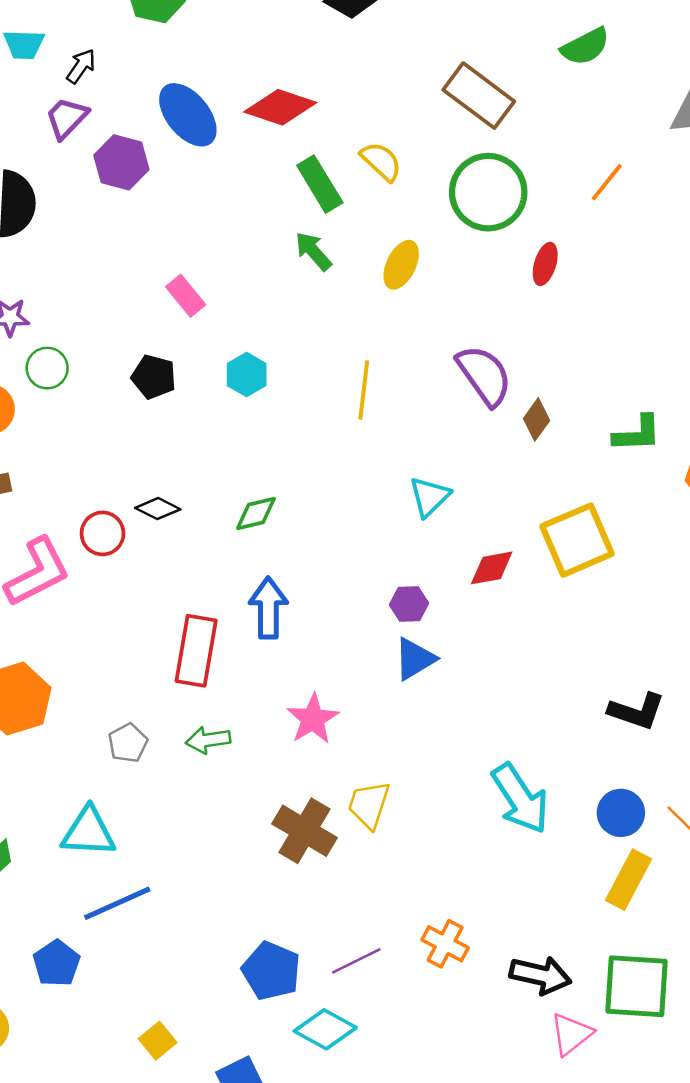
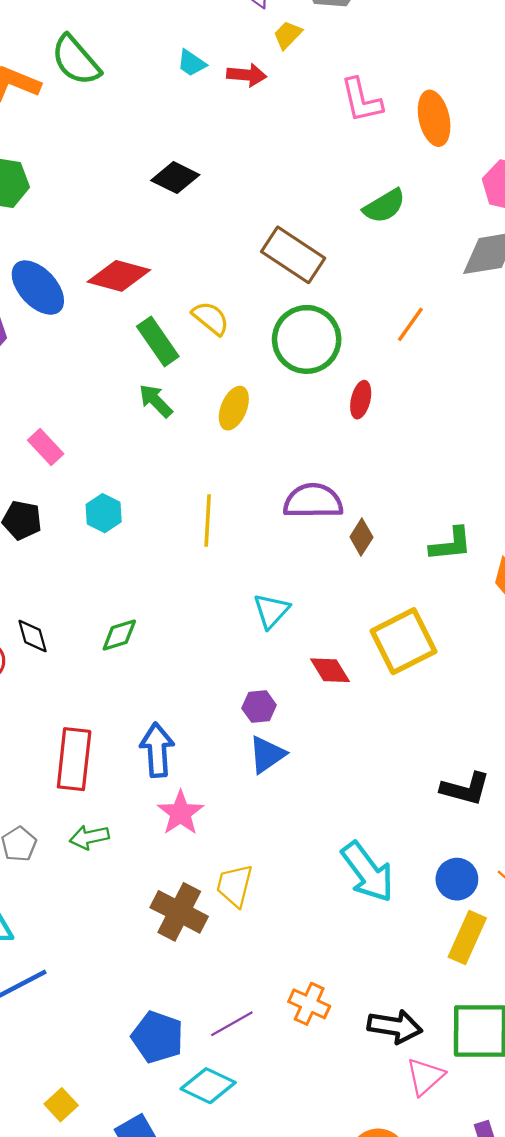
purple semicircle: (484, 375) -> (313, 501), turned -52
black diamond: (158, 509) -> (33, 636), turned 51
red diamond: (492, 568) -> (330, 670), turned 72
blue arrow: (268, 608) -> (157, 750), moved

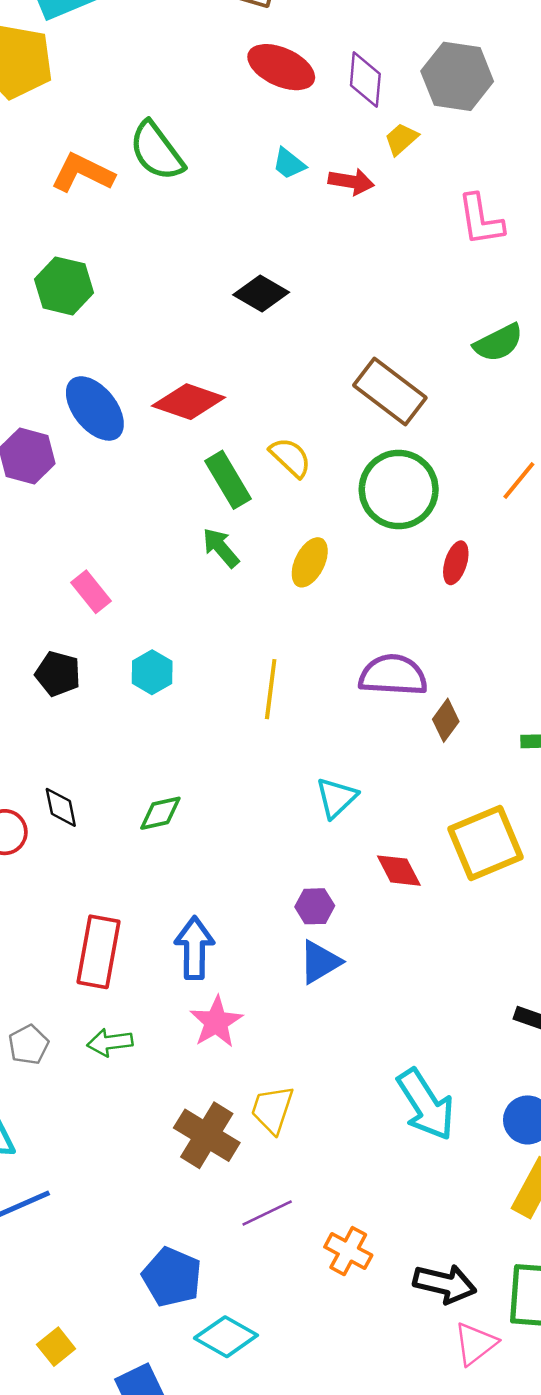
purple line: (232, 1024) -> (267, 1213), moved

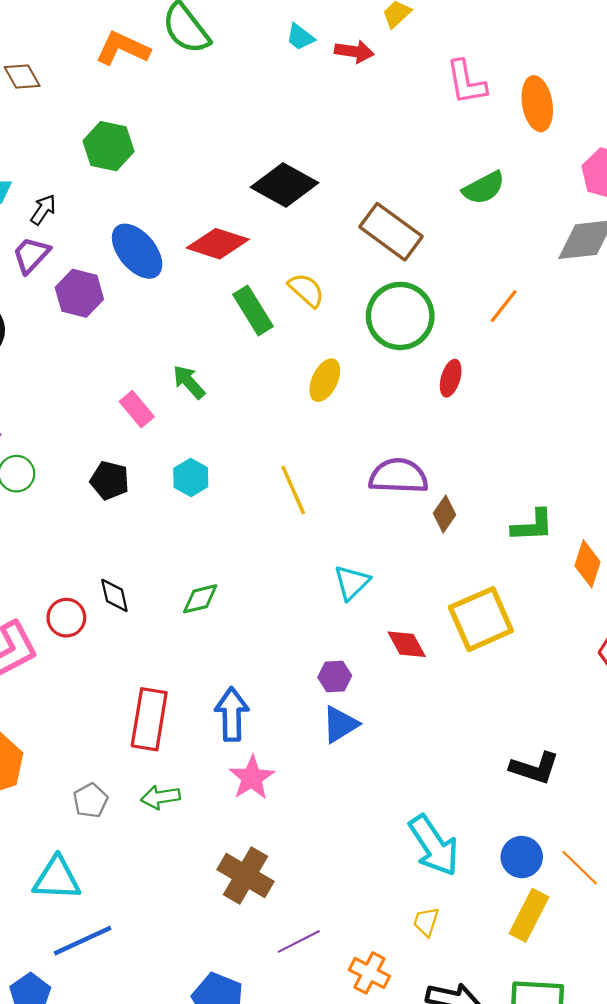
black diamond: (261, 293) -> (285, 185), moved, size x1.4
green arrow: (221, 548) -> (189, 382), moved
yellow line: (271, 689) -> (293, 490), turned -30
yellow trapezoid: (272, 1109) -> (426, 922), moved, size x0.7

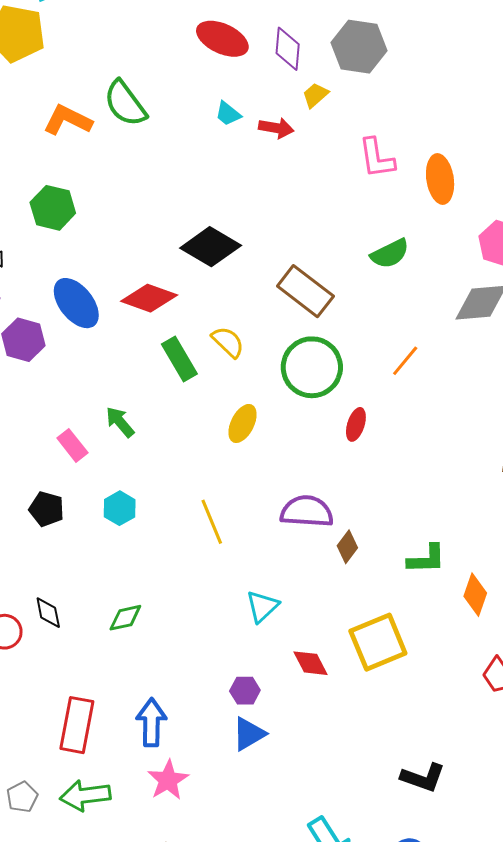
green arrow: (160, 797) -> (85, 795), size x1.4

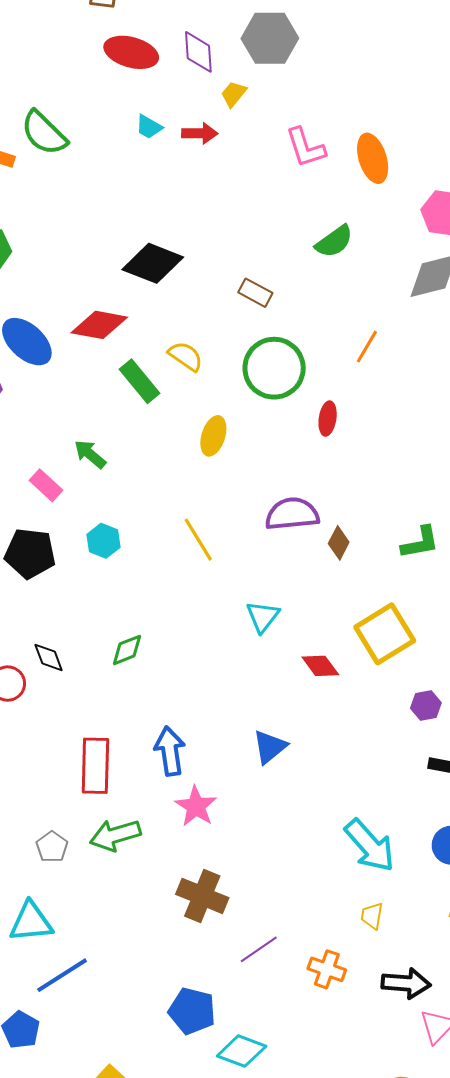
brown rectangle: (305, 291) -> (255, 293), size x0.6
black pentagon: (46, 509) -> (30, 553), size x1.4
purple hexagon: (245, 691) -> (426, 705), moved

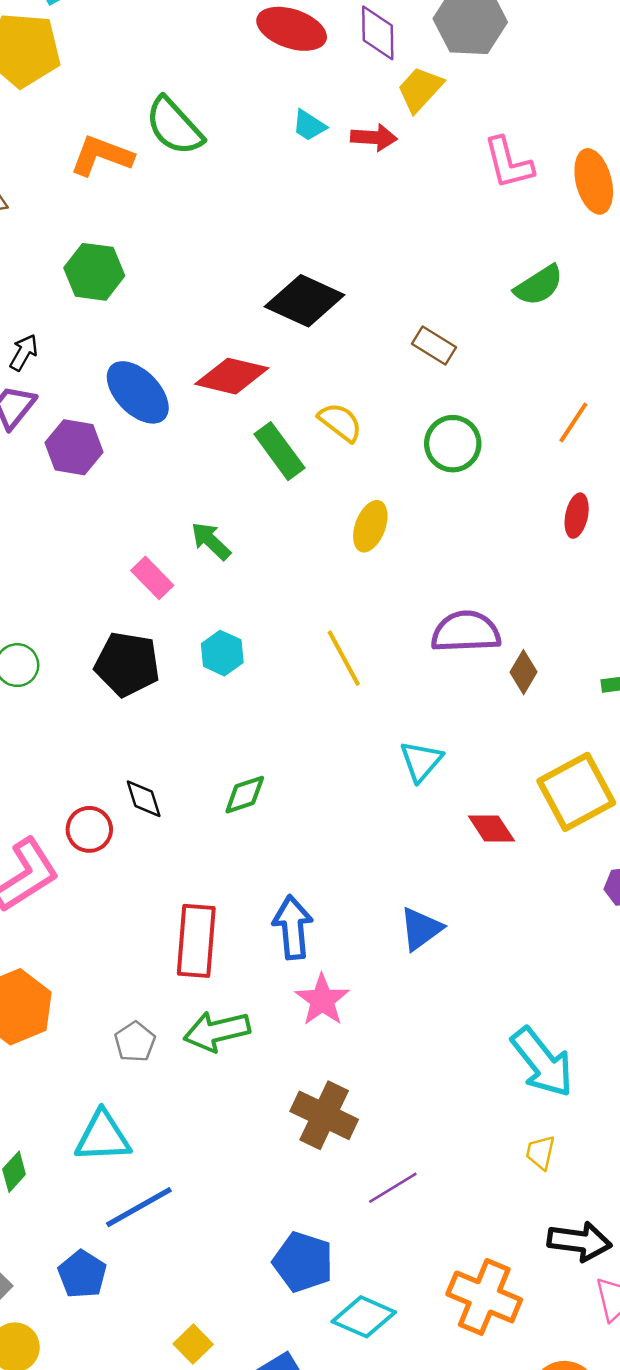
yellow trapezoid: (234, 94) -> (420, 89), size x1.4
green circle: (274, 368) -> (453, 444), size x0.7
red ellipse: (328, 419) -> (577, 516), moved
orange cross: (327, 969) -> (484, 1297), moved, size x1.5

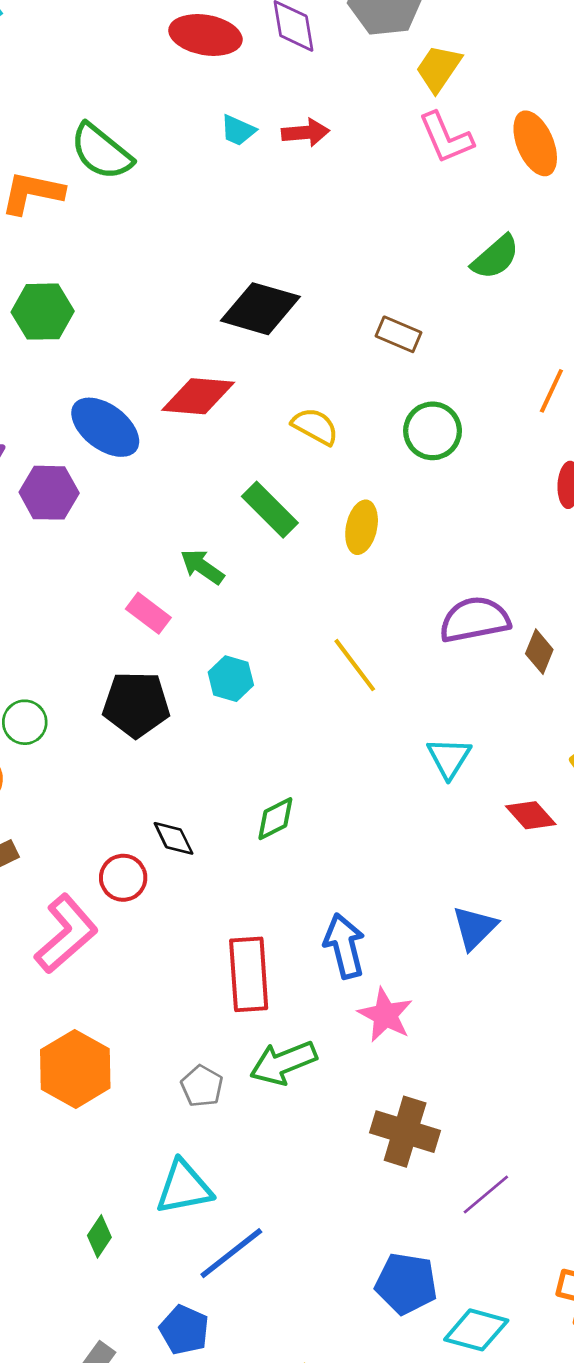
yellow trapezoid: (420, 89) -> (438, 68), moved
green rectangle: (279, 451) -> (270, 510), moved

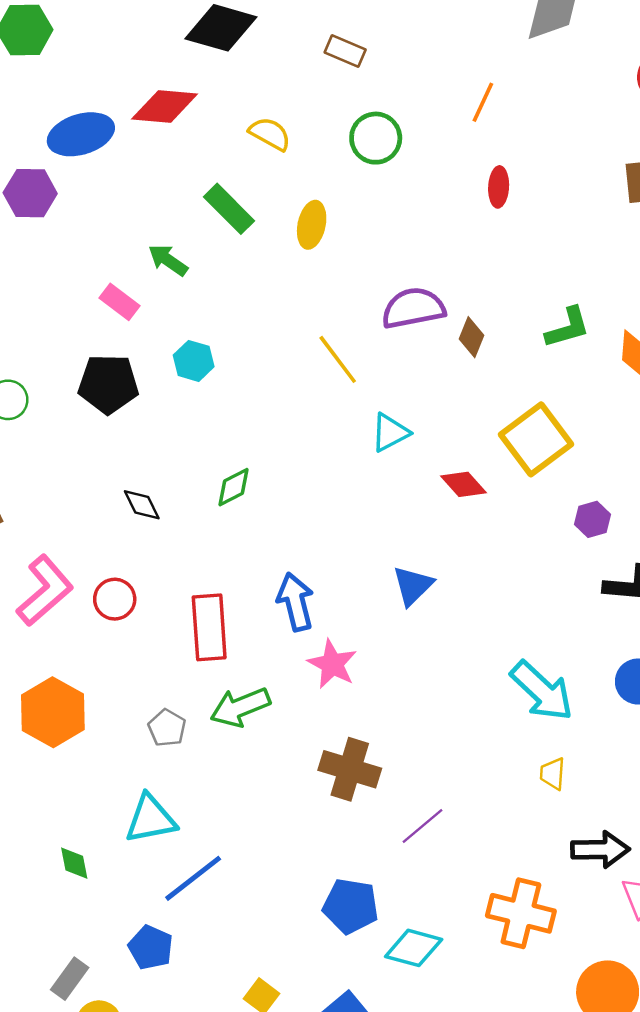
blue ellipse: (105, 427) -> (81, 134), turned -54
yellow line: (355, 665) -> (338, 359), moved
cyan triangle: (449, 758) -> (390, 433), turned 30
red circle: (123, 878) -> (115, 599), moved
green diamond: (99, 1236) -> (74, 863), turned -45

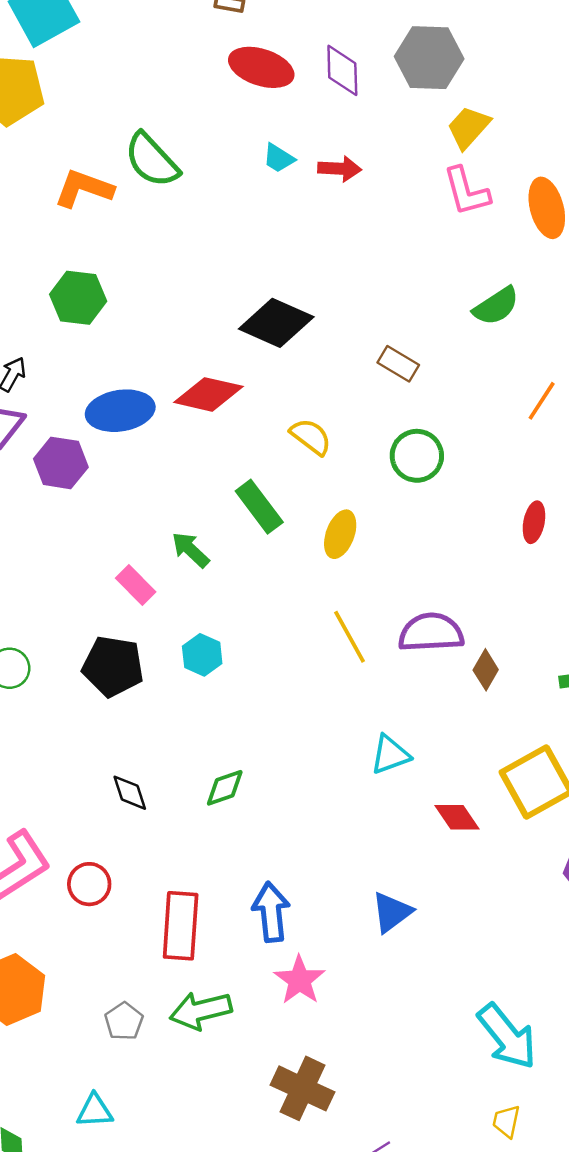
orange line: (483, 102) -> (542, 401), moved
yellow line: (338, 359) -> (350, 637), moved
cyan triangle: (150, 819) -> (95, 1111), size x0.7

